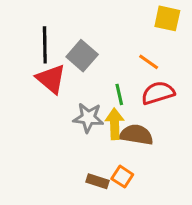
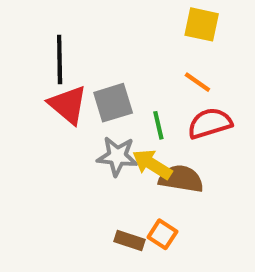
yellow square: (167, 18) -> (202, 24), moved
gray square: (82, 56) -> (113, 103), moved, turned 32
yellow arrow: (115, 124) -> (152, 164), turned -56

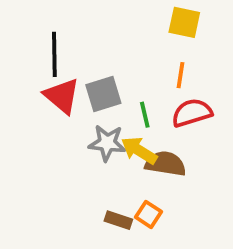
orange line: (197, 82) -> (181, 75), turned 64

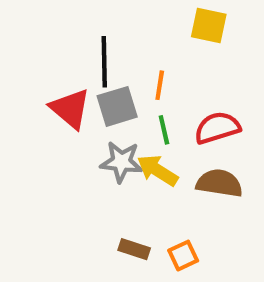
black line: (54, 54) -> (104, 62), moved
orange line: (181, 75) -> (160, 85), moved
brown semicircle: (165, 164) -> (219, 183), moved
orange square: (149, 214) -> (183, 256), moved, turned 32

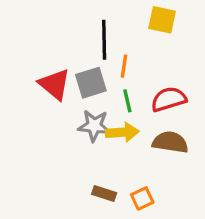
black line: (104, 62) -> (104, 40), moved
yellow arrow: (158, 170) -> (122, 132), turned 144

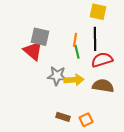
black line: (104, 40) -> (95, 39), moved
gray square: (91, 83) -> (40, 37), moved, turned 30
green line: (127, 101) -> (77, 52), moved

